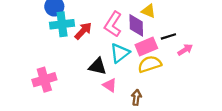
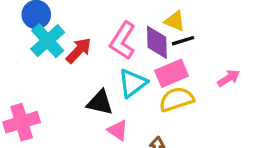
cyan cross: (62, 24) -> (48, 41), turned -35
black line: (168, 36) -> (183, 41), moved

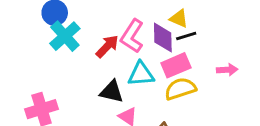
red arrow: (79, 50) -> (107, 46), moved
pink arrow: (229, 78) -> (227, 70), turned 30
cyan triangle: (132, 83) -> (141, 74), turned 32

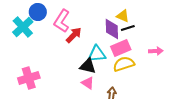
cyan cross: (65, 36) -> (23, 27), moved
pink L-shape: (132, 36) -> (62, 21), moved
black triangle: (112, 92) -> (88, 66), moved

